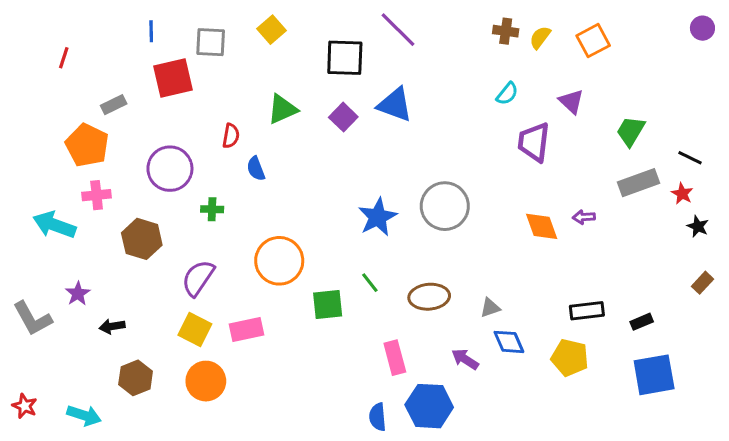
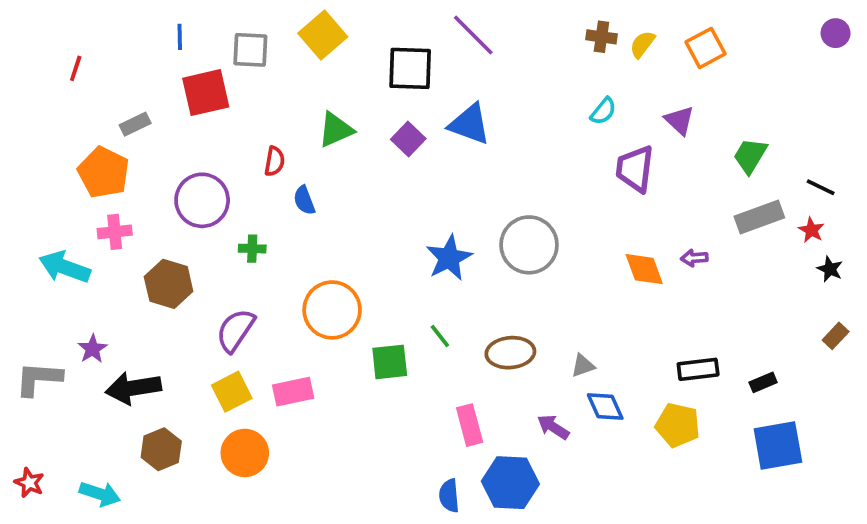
yellow square: (271, 30) -> (323, 35), size x1.4
gray L-shape: (32, 319) -> (39, 379), turned 123
black arrow: (112, 326) -> (133, 388), size x1.8
yellow square: (195, 329) -> (232, 392), turned 36

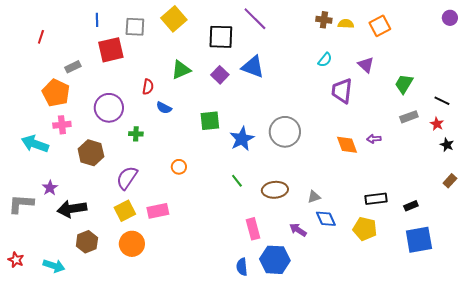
yellow semicircle: (642, 44) -> (346, 24), turned 56
blue semicircle: (304, 200) -> (164, 108), turned -42
gray rectangle: (759, 217) -> (409, 117), size x0.7
orange circle: (332, 310) -> (179, 167), size x0.5
green square: (390, 362) -> (210, 121), moved

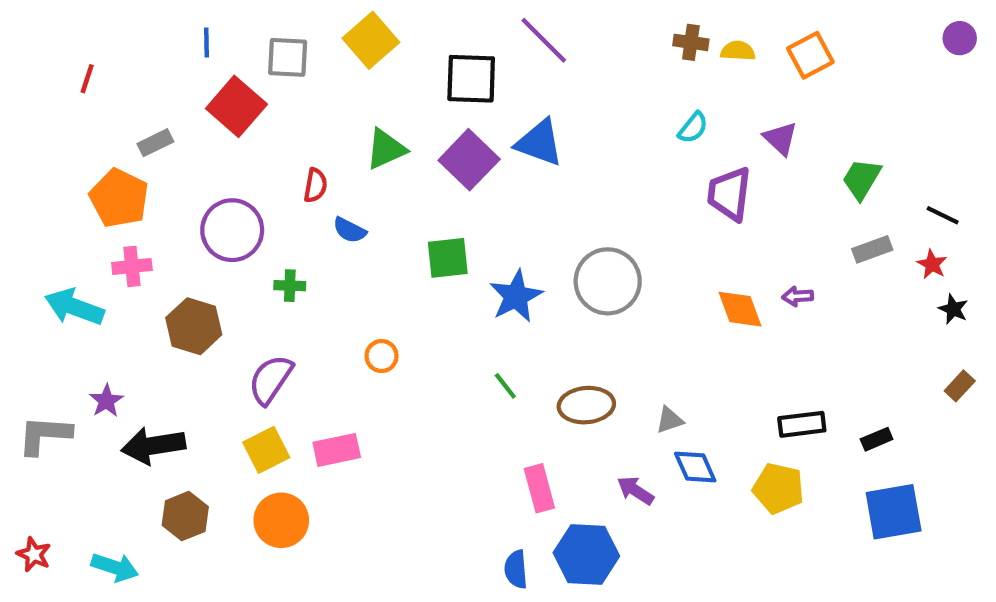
red square: (111, 50) -> (236, 106), turned -36
purple square: (220, 75) -> (469, 160), size x1.5

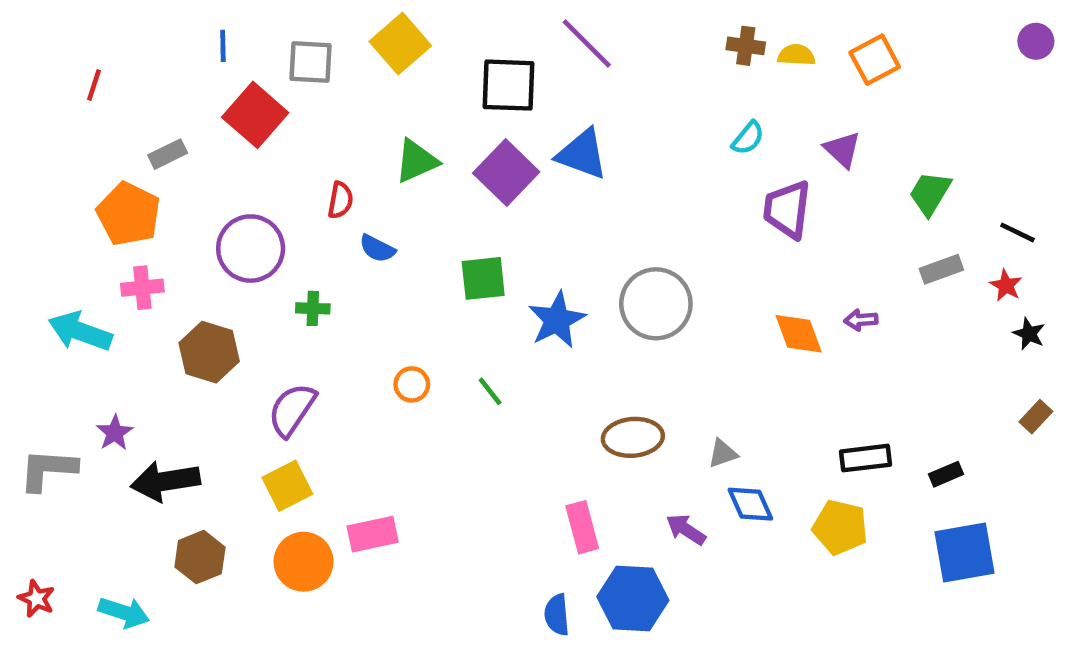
green line: (505, 386) -> (490, 391), moved
pink rectangle: (337, 450) -> (373, 534), moved

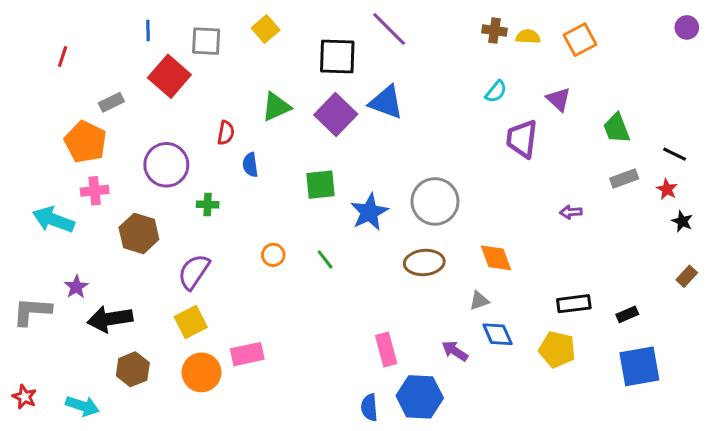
yellow square: (400, 44) -> (266, 29), size x0.7
green trapezoid: (930, 193) -> (617, 128), turned -52
blue semicircle: (377, 249) -> (250, 165), turned 55
orange diamond: (799, 334) -> (496, 258), moved
brown ellipse: (633, 437) -> (424, 262), moved

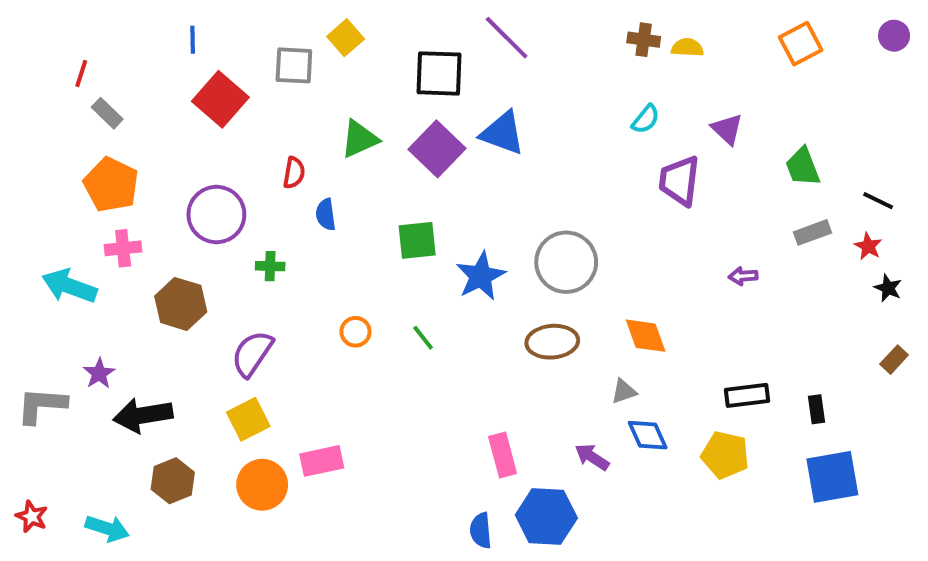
orange square: (580, 40) -> (801, 44), moved
gray square: (206, 41) -> (294, 65), moved
gray rectangle: (111, 102) -> (107, 113), moved, turned 70
black rectangle: (627, 314) -> (817, 409), turned -75

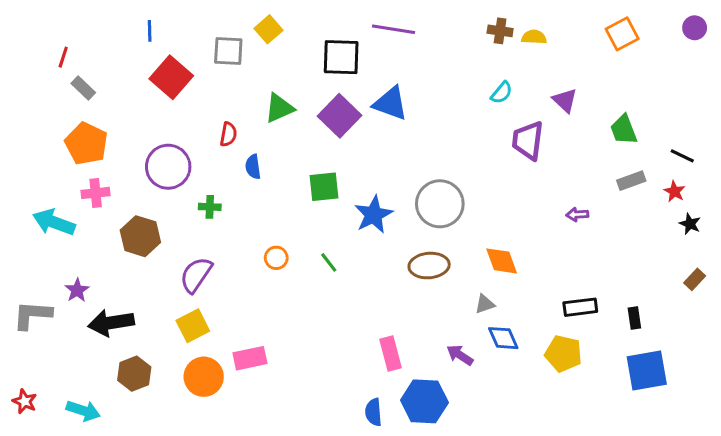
purple line: (507, 38) -> (394, 29), turned -36

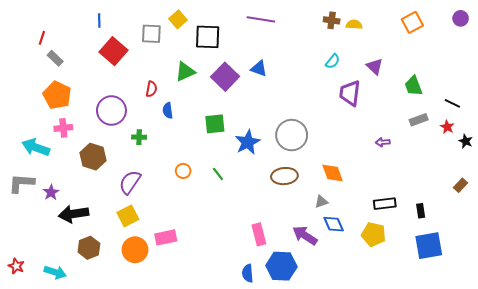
black square: (341, 57) -> (208, 37), moved
blue triangle: (390, 103) -> (259, 69), size x0.7
black star: (690, 224) -> (466, 141), moved
gray L-shape: (32, 315) -> (21, 183), moved
purple arrow: (460, 355) -> (305, 235), size x1.4

